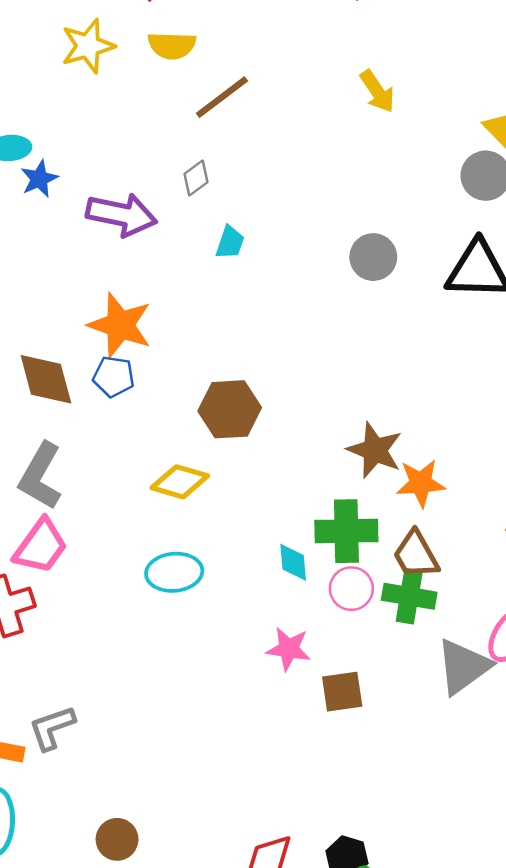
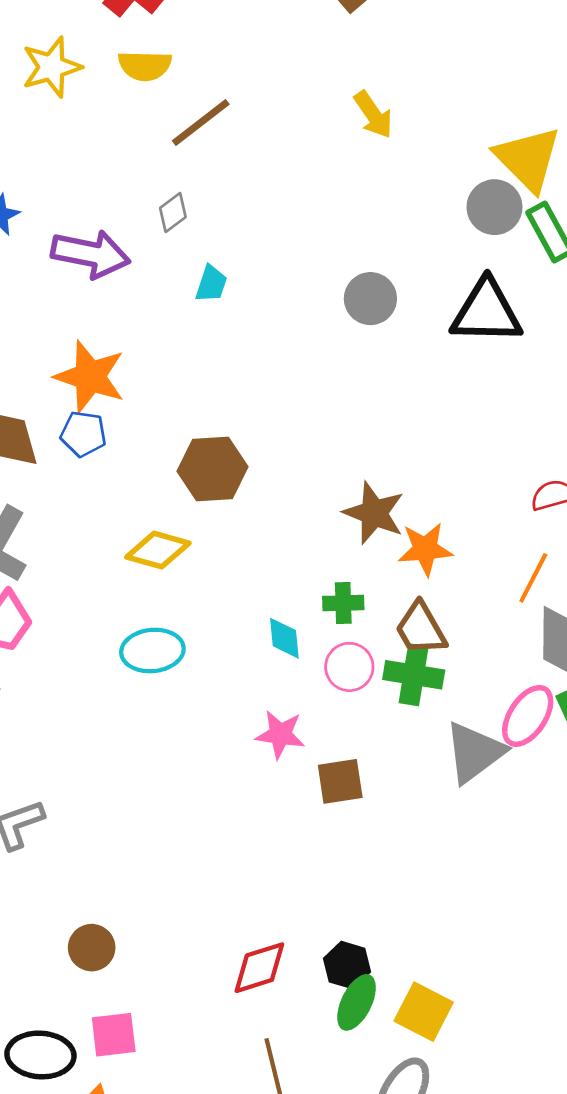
green cross: (346, 531) -> (343, 603), size x0.6

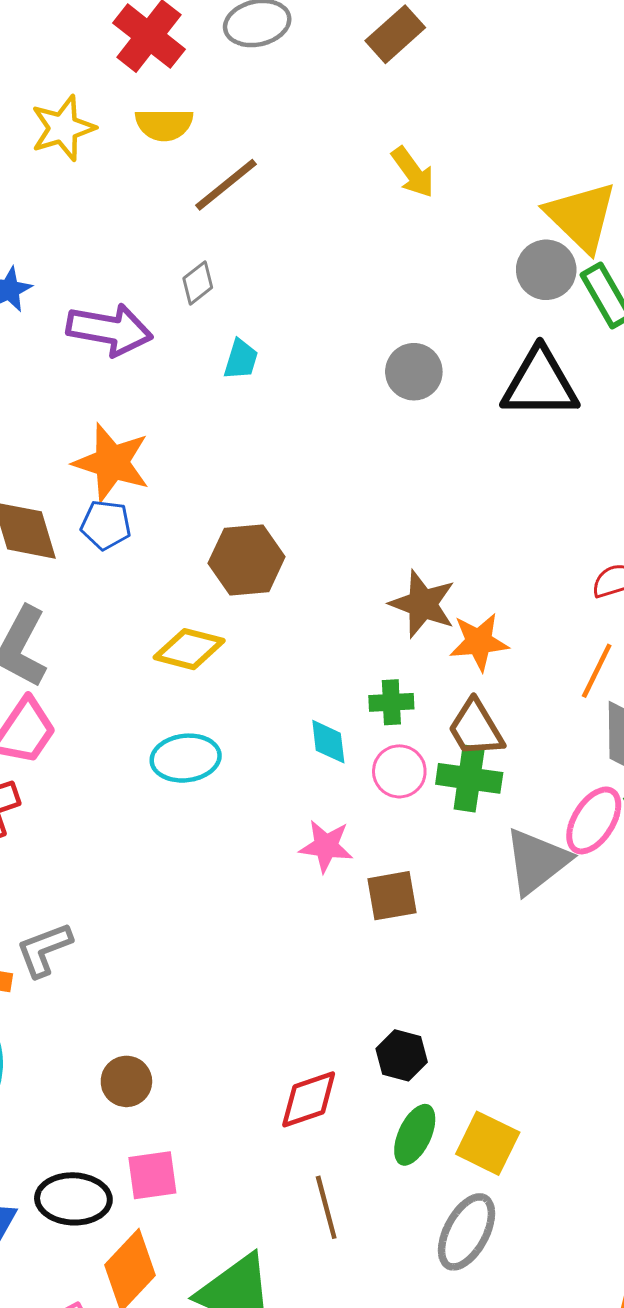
black hexagon: (347, 965) -> (402, 1055), moved

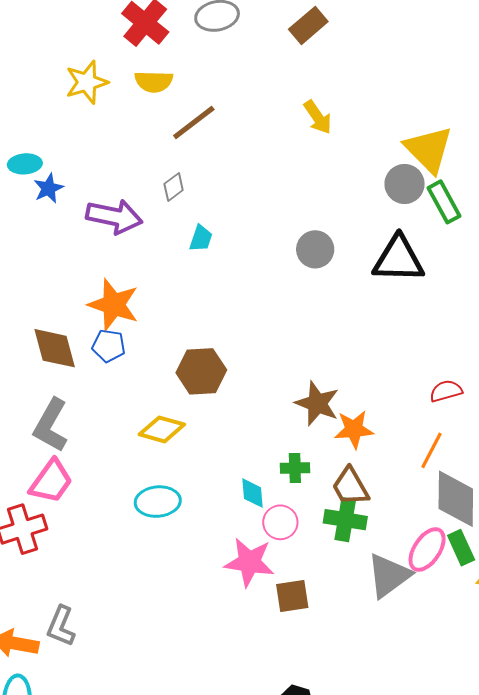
pink circle: (399, 771) -> (280, 522), moved
pink star: (326, 846) -> (249, 562), size x1.4
gray L-shape: (44, 950) -> (61, 626), turned -48

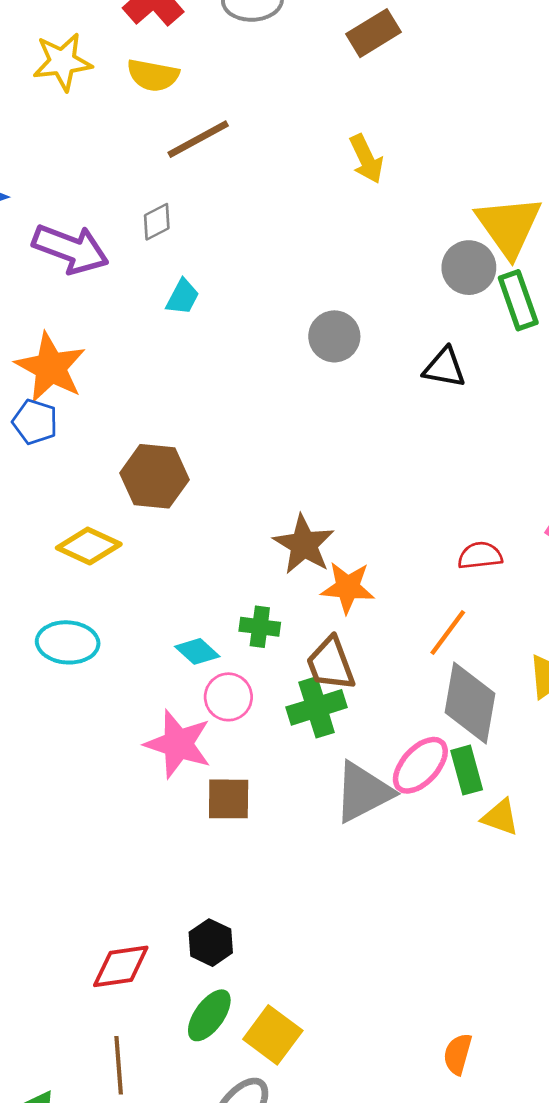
black triangle: (398, 259) -> (445, 368), size x0.6
cyan diamond: (253, 493) -> (197, 651), turned -52
green cross: (345, 520) -> (317, 707), turned -36

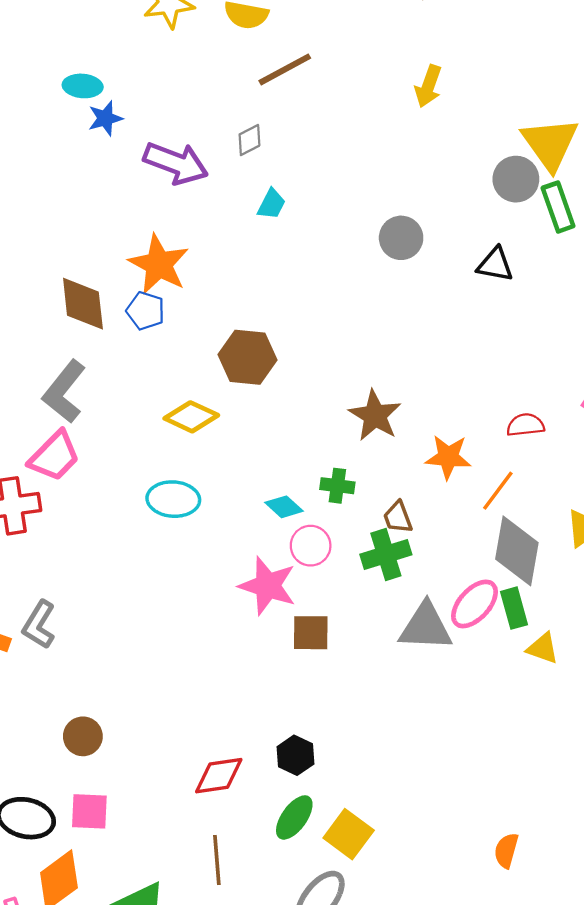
yellow arrow: (366, 159) -> (428, 86), turned 45
orange star: (348, 588) -> (448, 457), moved
brown trapezoid: (331, 664) -> (398, 517), size x0.7
gray triangle: (363, 792) -> (426, 627), turned 30

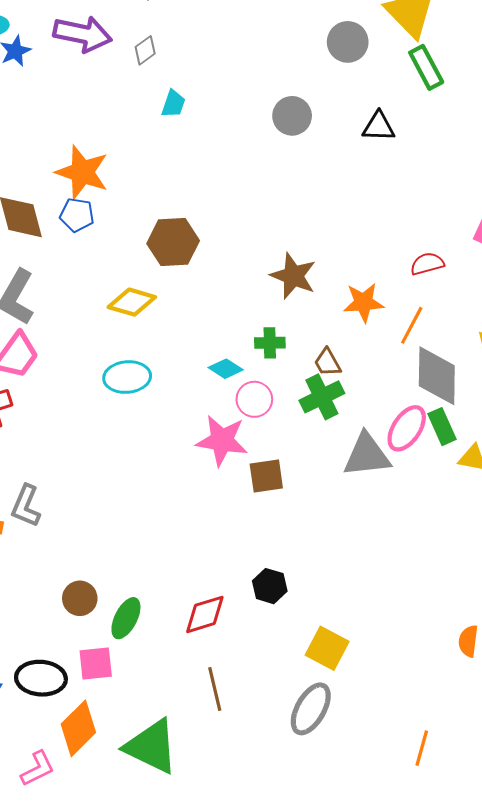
purple arrow: (176, 163) -> (83, 34), moved
gray circle: (516, 179) -> (348, 42), moved
green ellipse: (294, 817) -> (126, 618), moved

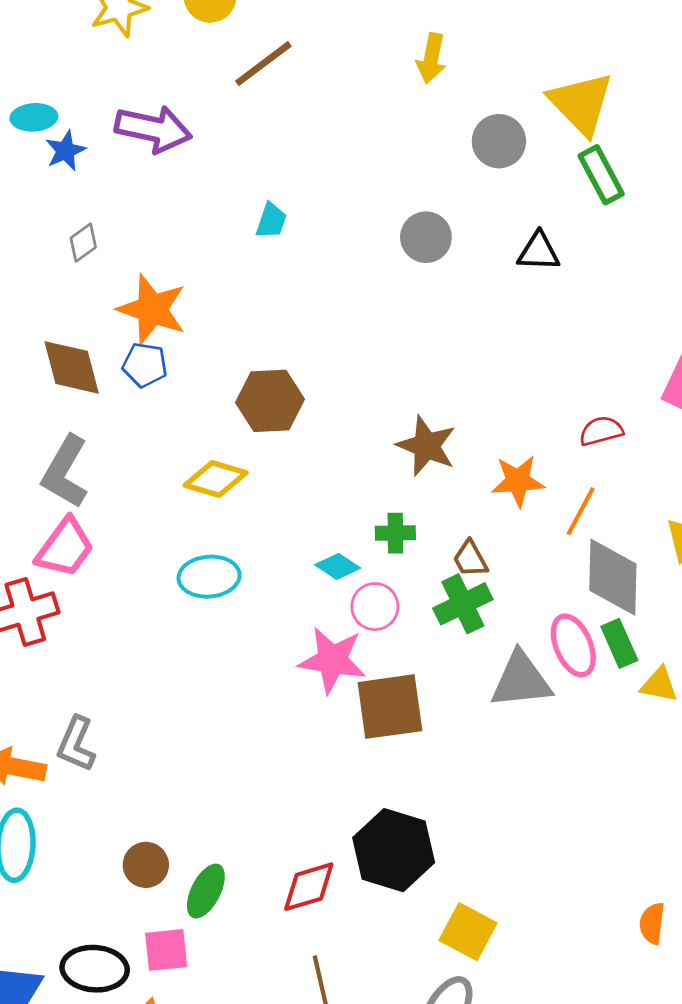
gray diamond: (145, 50) -> (83, 243), moved
pink ellipse: (407, 428) -> (573, 645), turned -57
brown square: (266, 476) -> (390, 707), size x1.5
black hexagon: (270, 586) -> (394, 850), size x1.8

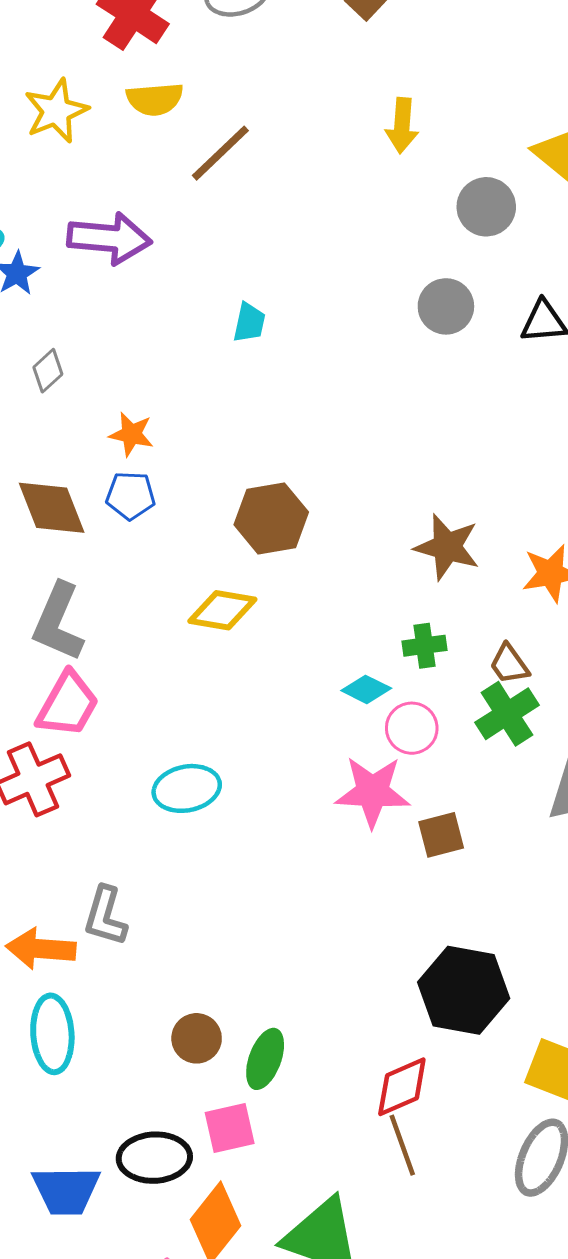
gray circle: (426, 237) -> (446, 306), moved
orange star: (152, 309) -> (131, 434), size x0.6
cyan ellipse: (209, 577) -> (187, 788), moved
brown square: (390, 707) -> (441, 835), size x0.6
red diamond: (309, 887) -> (402, 1087), moved

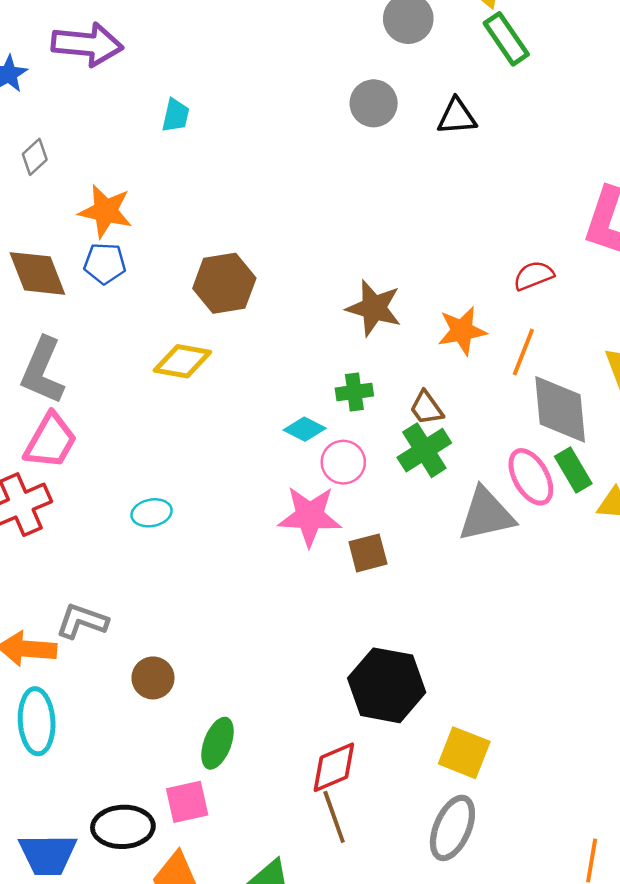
cyan trapezoid: (249, 323) -> (176, 115), moved
orange star: (131, 434) -> (105, 211), size x1.4
cyan ellipse: (187, 788) -> (152, 513), size x0.7
gray L-shape: (105, 916) -> (82, 621), turned 93
brown circle: (197, 1038) -> (153, 678), moved

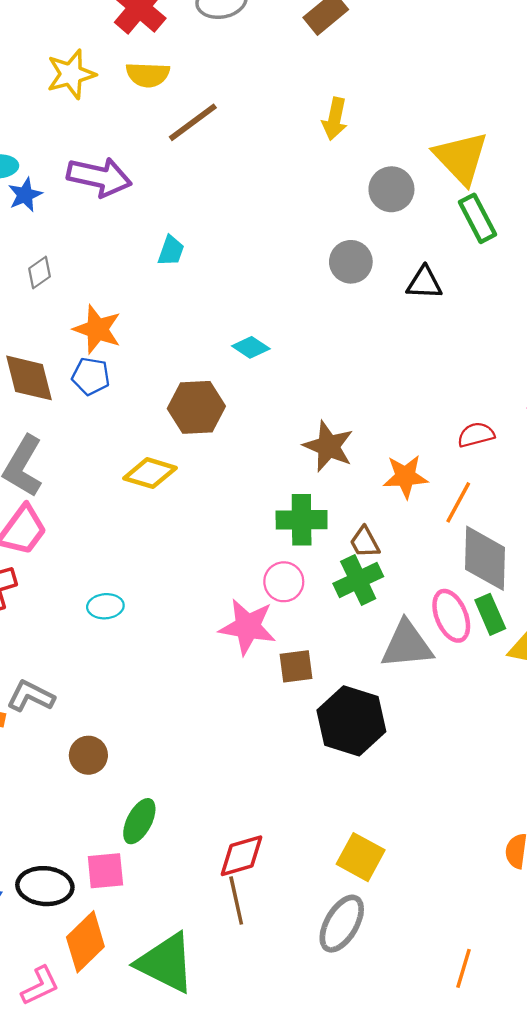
green cross: (354, 392) -> (302, 520), size x1.5
cyan diamond: (305, 429) -> (251, 347), moved
black hexagon: (387, 685) -> (351, 721), moved

